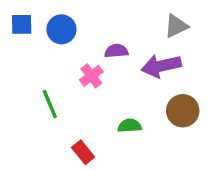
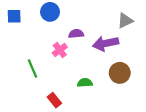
gray triangle: (176, 26) -> (125, 21), moved
blue circle: (61, 29) -> (50, 12), moved

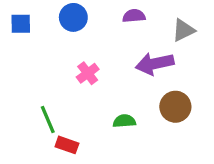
purple semicircle: (76, 34) -> (134, 16), moved
green line: (33, 69) -> (48, 119), moved
red rectangle: (54, 100) -> (67, 145), moved, turned -32

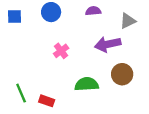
green line: (48, 119) -> (21, 93), moved
green semicircle: (124, 121) -> (87, 84), size x1.5

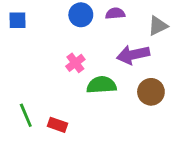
blue circle: (51, 12) -> (81, 15), moved
green semicircle: (87, 84) -> (101, 85), moved

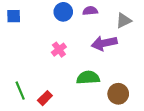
green semicircle: (101, 85) -> (88, 78), moved
brown circle: (151, 92) -> (118, 94), moved
red rectangle: (57, 125) -> (45, 98), turned -64

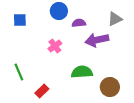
purple semicircle: (90, 11) -> (79, 23), moved
blue square: (14, 16) -> (20, 20), moved
green line: (20, 91) -> (19, 72), moved

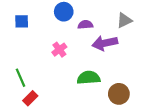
red rectangle: (42, 91) -> (30, 98), moved

